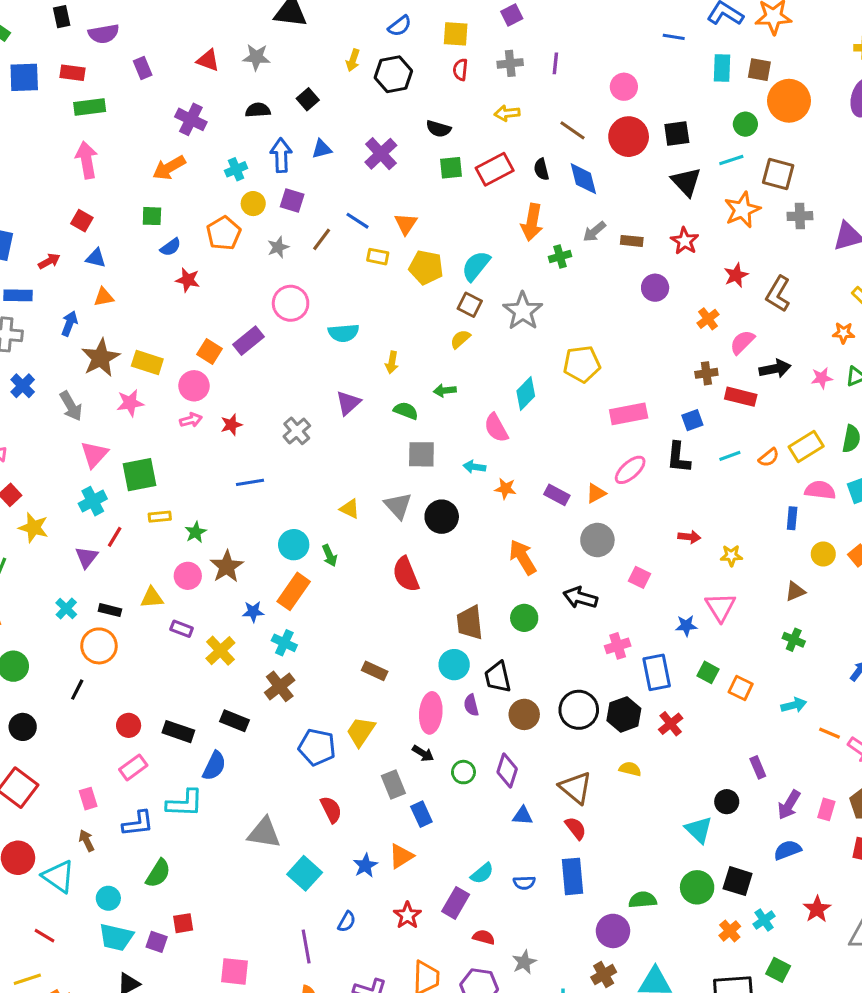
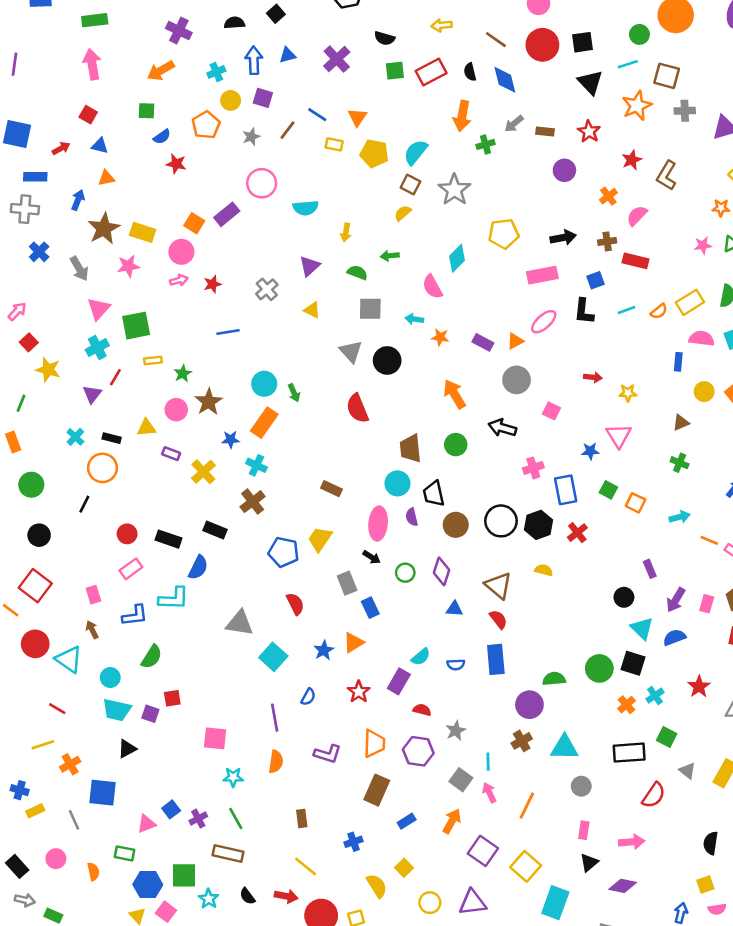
black arrow: (775, 369) -> (563, 238), moved
yellow triangle: (350, 509) -> (312, 310), moved
cyan triangle: (699, 830) -> (642, 628), moved

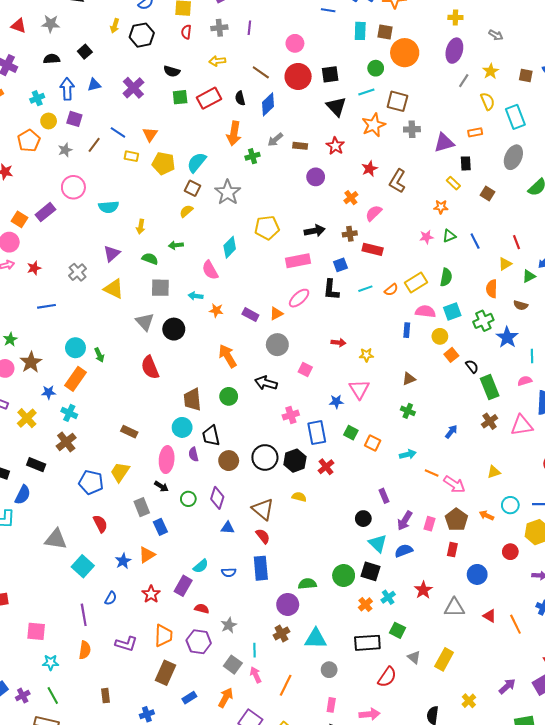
blue diamond: (505, 80) -> (268, 104), turned 60
yellow triangle: (312, 310) -> (114, 289), size x1.5
yellow circle: (704, 392) -> (440, 336), moved

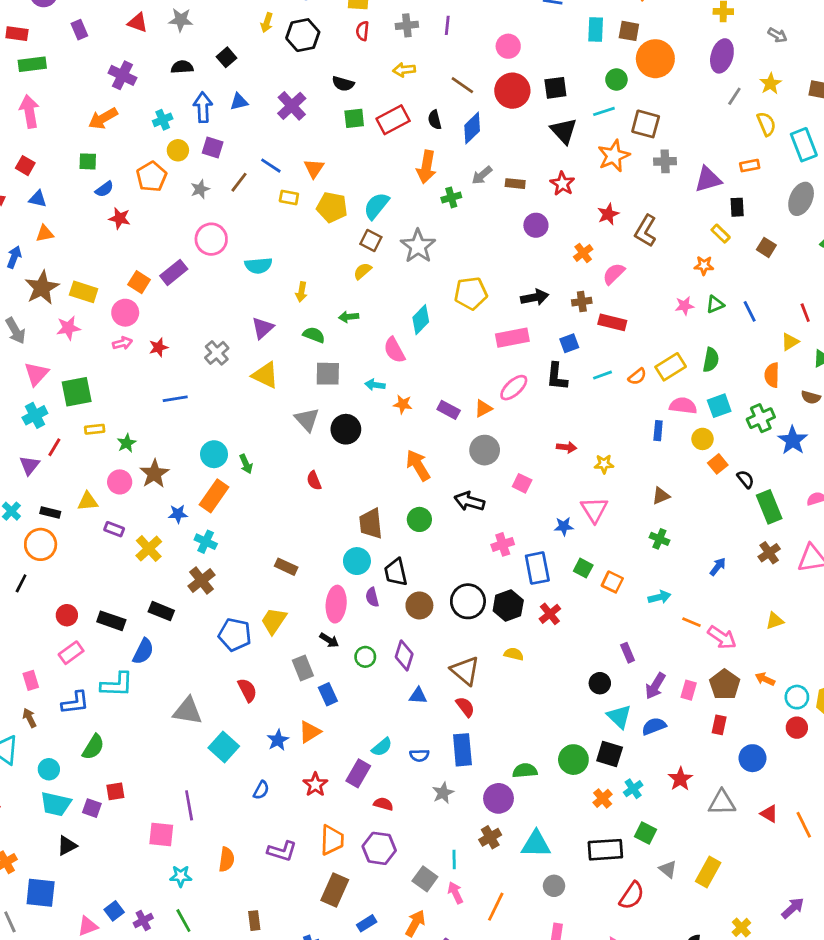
red semicircle: (150, 367) -> (314, 481), size x0.6
cyan circle: (510, 505) -> (797, 697), moved
purple line: (84, 615) -> (189, 805), moved
gray star: (229, 625) -> (443, 793), moved

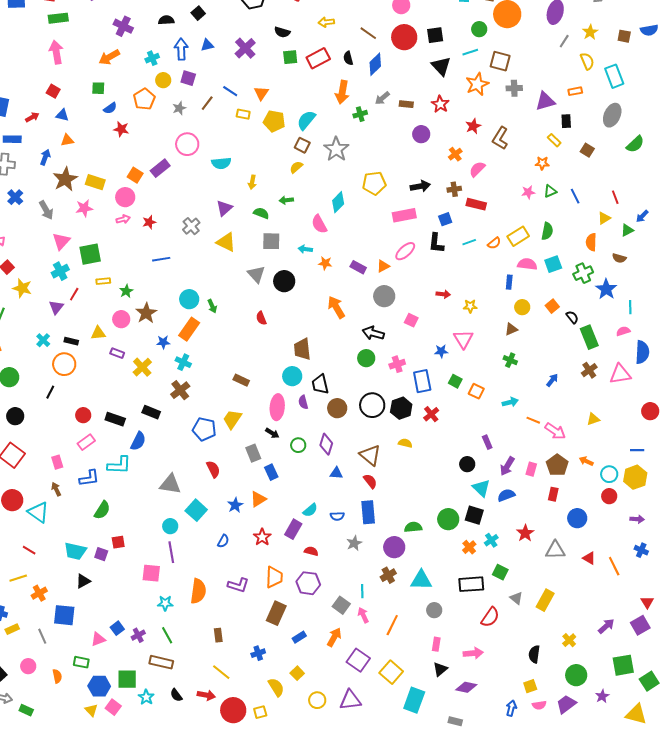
yellow circle: (703, 439) -> (522, 307), moved
green circle: (419, 519) -> (366, 358), moved
cyan circle: (49, 769) -> (170, 526), moved
orange semicircle: (226, 859) -> (198, 591), size x1.4

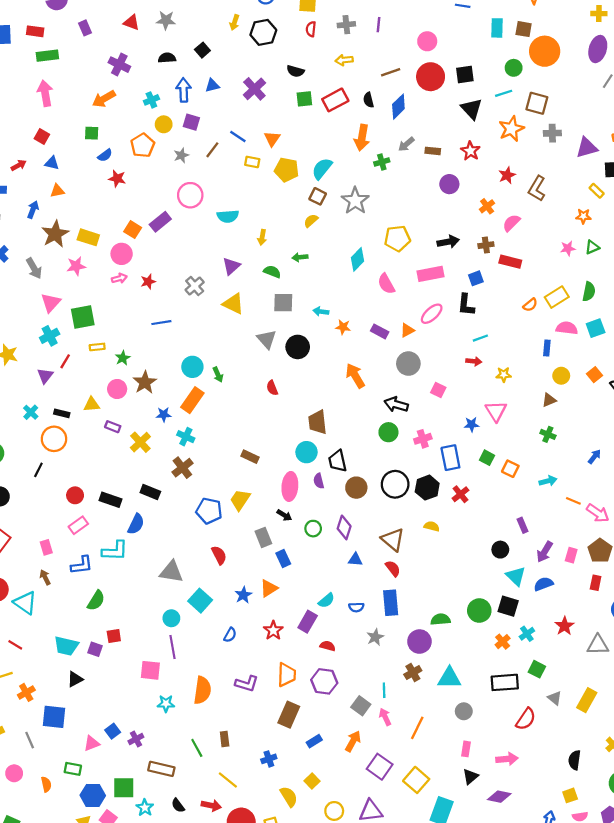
brown line: (368, 33) -> (391, 72), turned -54
pink semicircle: (319, 224) -> (386, 284), moved
cyan line: (469, 242) -> (480, 338), moved
green line: (167, 635) -> (197, 748), moved

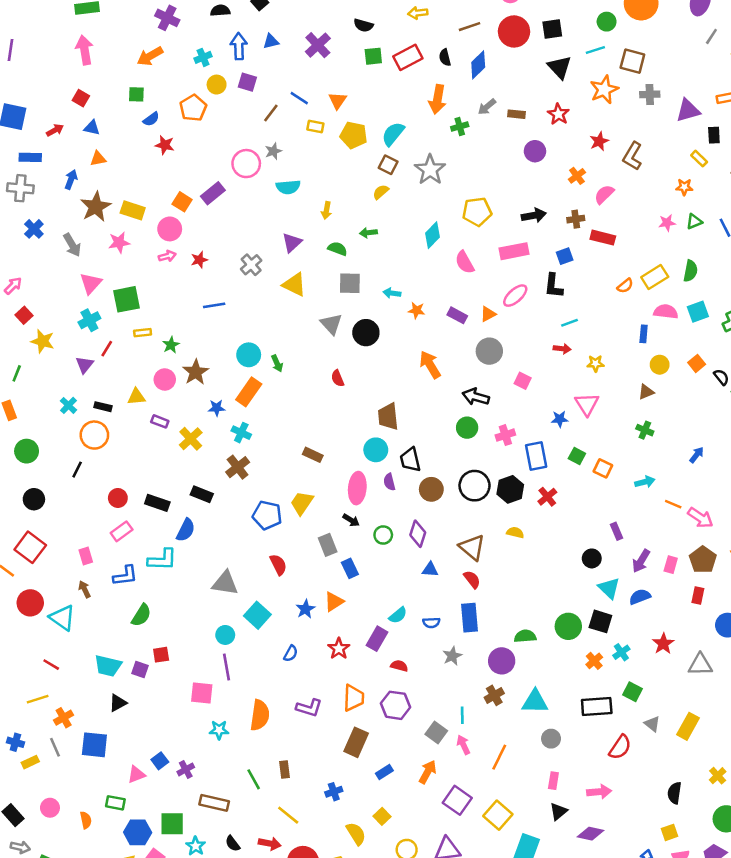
gray star: (181, 155) -> (273, 151), moved
gray line: (30, 740) -> (55, 747), moved

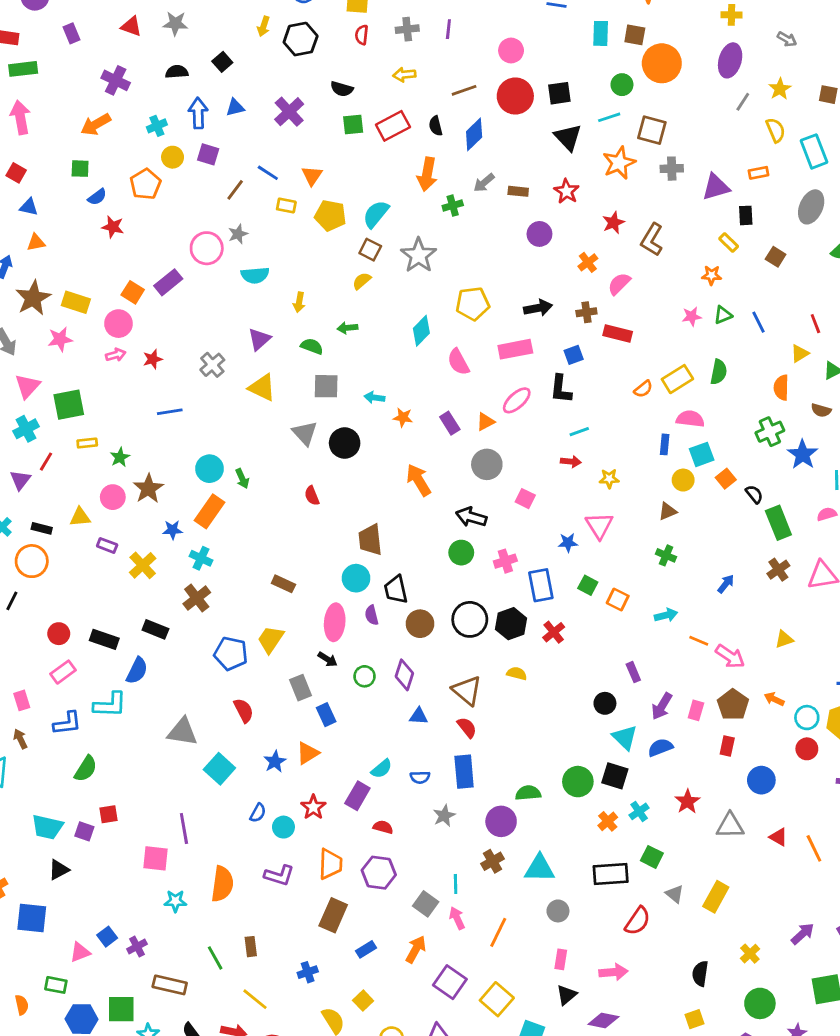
cyan square: (698, 312) -> (702, 454), moved
purple rectangle: (457, 315) -> (450, 423), turned 30
cyan circle: (225, 635) -> (283, 827), moved

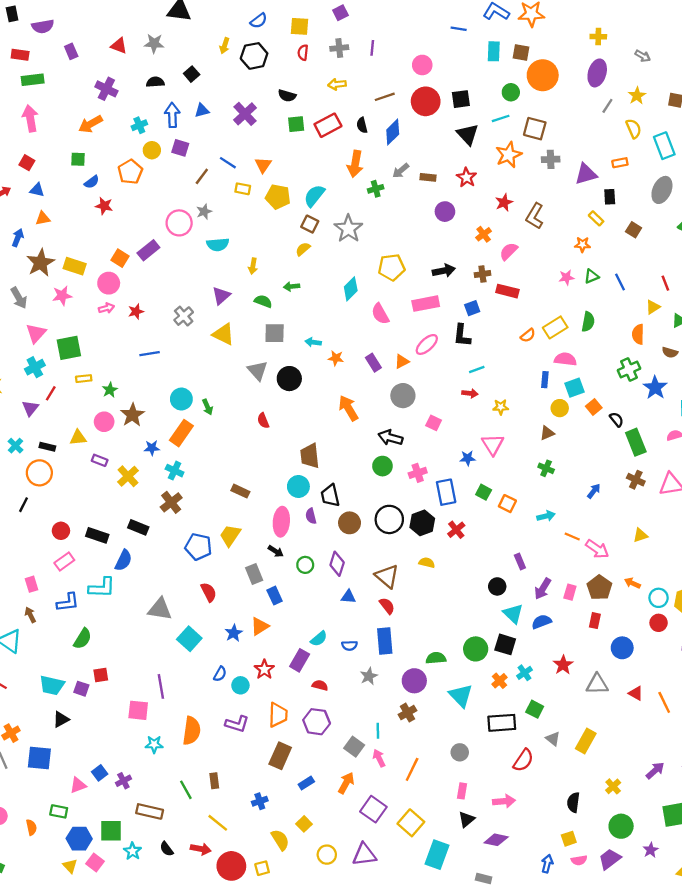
brown cross: (778, 570) -> (636, 480), turned -30
cyan triangle: (539, 868) -> (461, 696), moved, turned 45

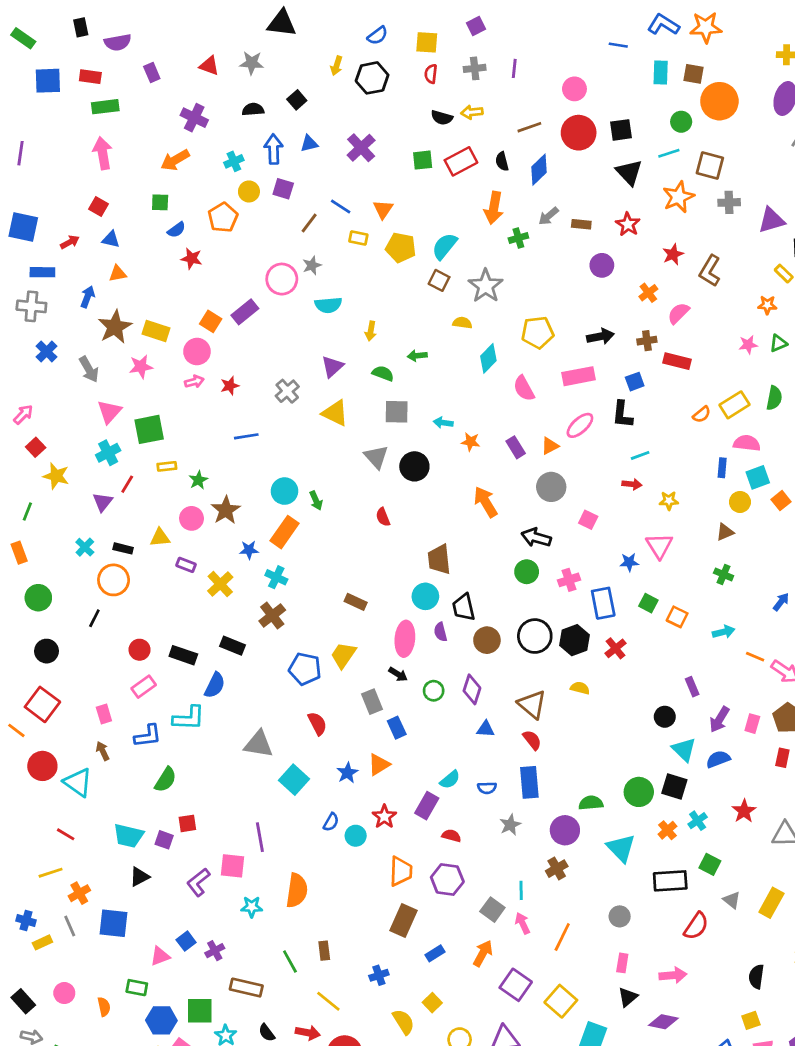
black semicircle: (287, 96) -> (442, 118), moved
yellow semicircle: (303, 249) -> (462, 323), moved, turned 49
purple L-shape: (237, 724) -> (198, 882), moved, turned 125

